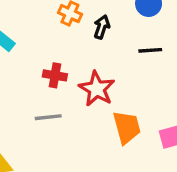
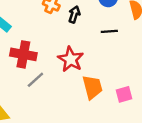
red cross: (55, 75) -> (23, 54), moved, size x1.5
gray line: (48, 117) -> (35, 80), turned -36

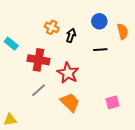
red cross: (23, 54) -> (39, 60), moved
orange trapezoid: (92, 87) -> (70, 102), moved, turned -30

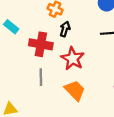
black arrow: (71, 35) -> (65, 29), moved
gray line: (39, 90) -> (41, 77), turned -49

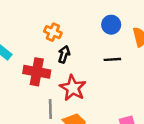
gray line: (41, 77) -> (50, 109), moved

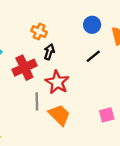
black line: (112, 59) -> (93, 56), turned -35
red cross: (37, 72) -> (24, 68), turned -35

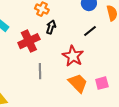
red star: (57, 82) -> (73, 56), moved
orange trapezoid: (59, 115) -> (78, 83), moved

